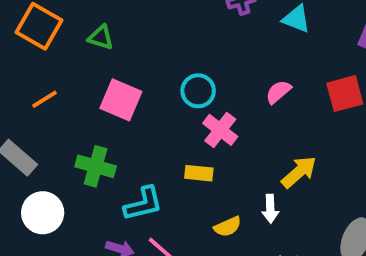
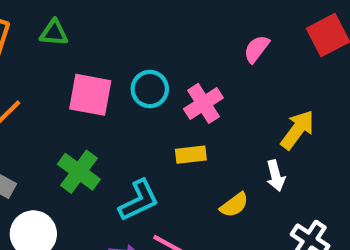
cyan circle: (198, 91) -> (150, 89), moved
pink cross: (220, 130) -> (203, 103), turned 32
green cross: (96, 166) -> (79, 172), turned 33

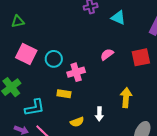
green triangle: (54, 33) -> (18, 21), turned -32
yellow arrow: (297, 130) -> (126, 98), moved, turned -48

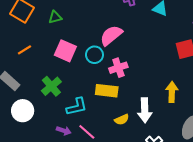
pink semicircle: (107, 54) -> (111, 35), moved, size x1.6
yellow rectangle: (64, 94) -> (107, 91), size x1.5
white arrow: (99, 114) -> (145, 110), size x1.6

